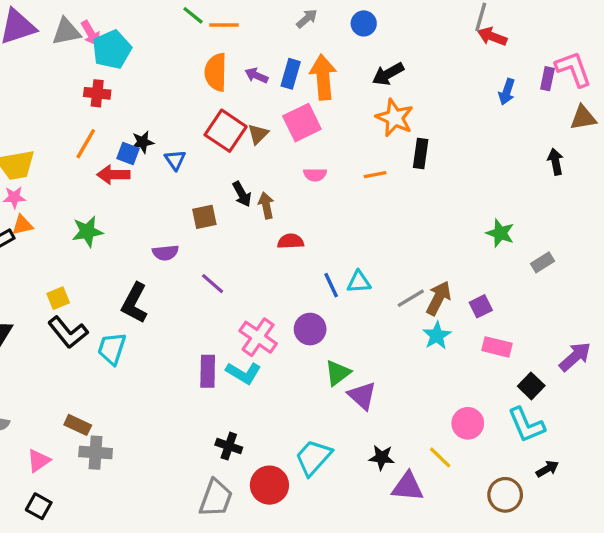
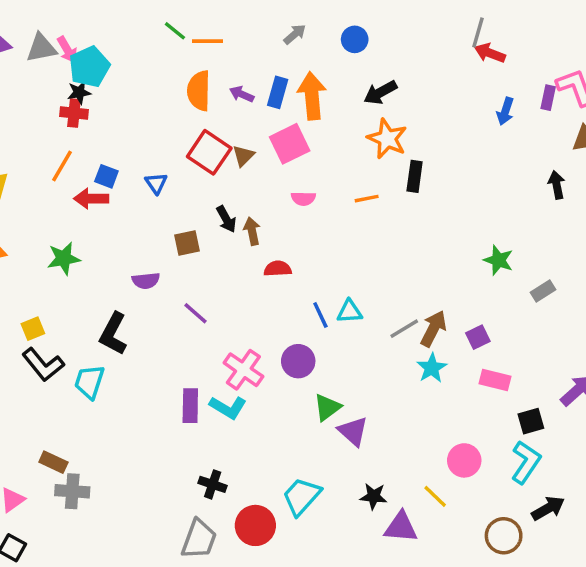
black star: (143, 142) -> (79, 92), moved
black square: (531, 386) -> (531, 421), turned 30
cyan L-shape: (526, 425) -> (526, 462), turned -123
black arrow: (547, 469) -> (548, 508), size x1.4

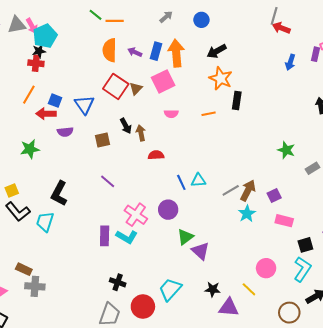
blue triangle: (156, 183) -> (84, 105), size x1.5
purple semicircle: (146, 281) -> (65, 132), moved

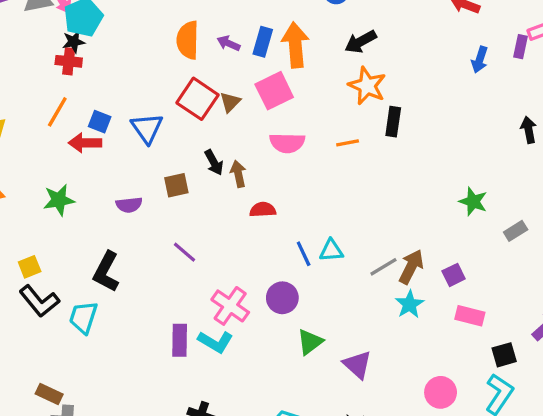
pink semicircle: (171, 114) -> (287, 143), size x1.5
purple semicircle: (65, 132) -> (129, 205), moved
purple triangle: (200, 251) -> (357, 365), moved

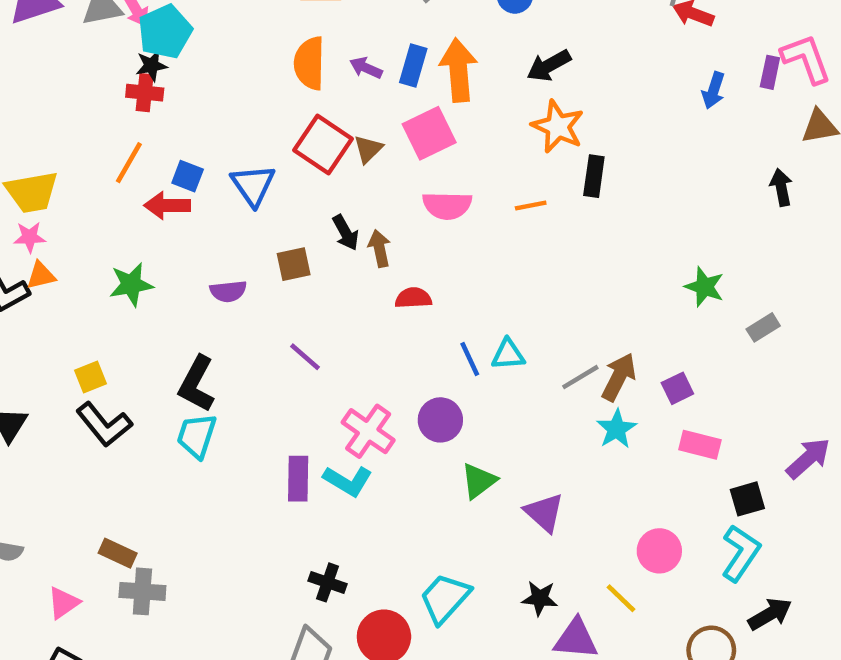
cyan trapezoid: (83, 317) -> (197, 436), moved

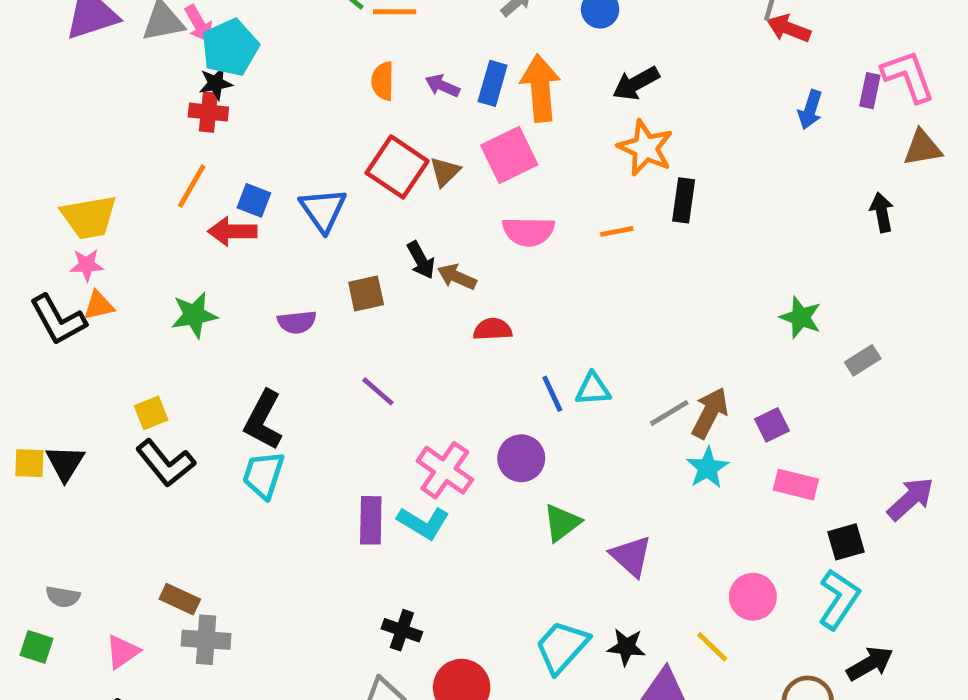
orange semicircle: (309, 63) -> (383, 81), size x0.7
brown arrow: (379, 248) -> (457, 277), turned -54
cyan trapezoid: (445, 598) -> (562, 647), moved

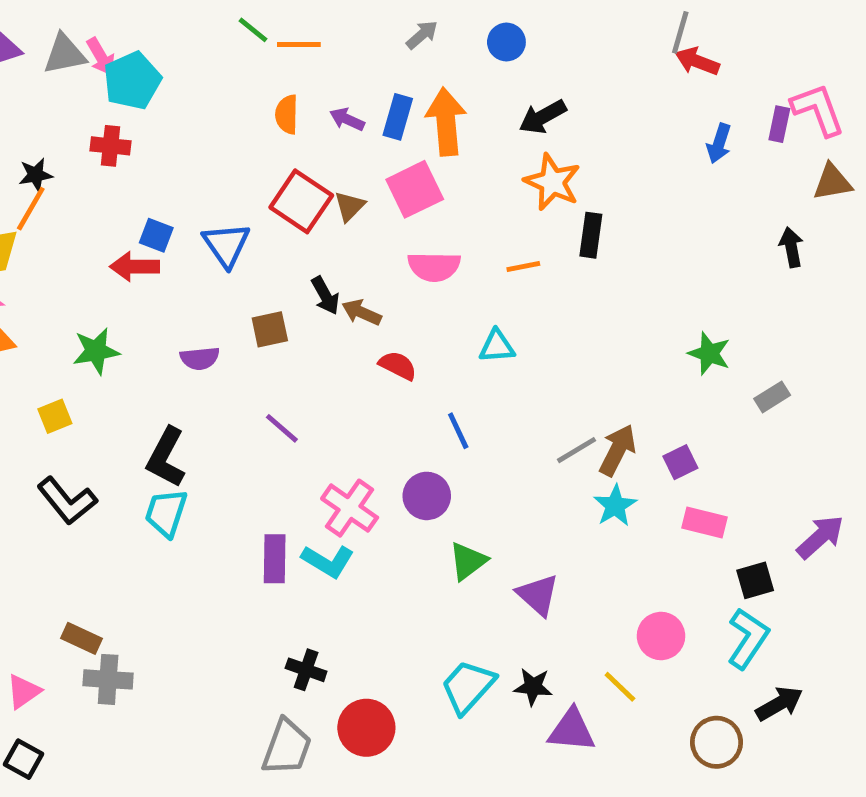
black star: (216, 83) -> (36, 175), moved
orange line: (192, 186) -> (31, 209), moved
red semicircle: (493, 329) -> (398, 366), turned 30
cyan triangle: (593, 389) -> (497, 346), moved
yellow square: (151, 413) -> (55, 416), moved

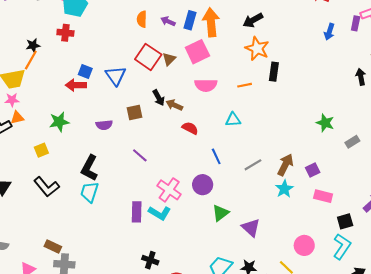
gray line: (576, 450) -> (253, 165), moved

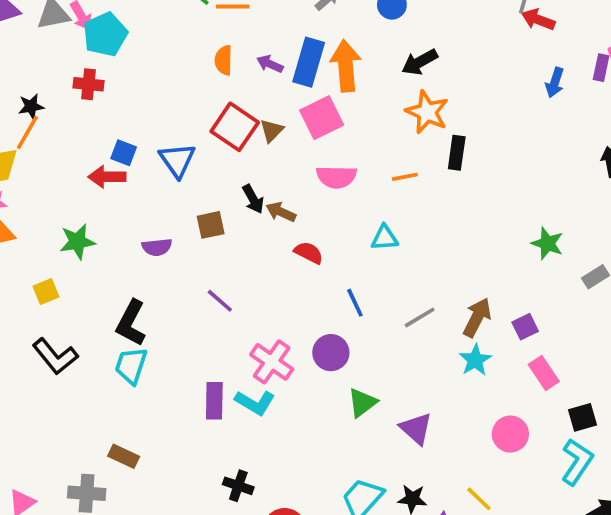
blue rectangle: (190, 20) -> (309, 62), size x1.4
pink rectangle: (323, 196) -> (544, 373), turned 42
pink circle: (304, 245) -> (510, 434), moved
brown rectangle: (53, 246) -> (124, 456), moved

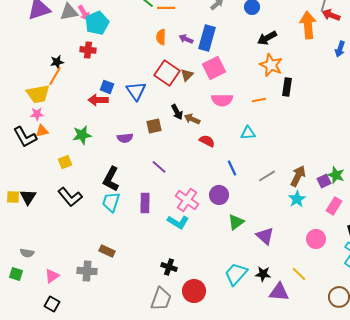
orange arrow: (346, 66) -> (308, 25), moved
green star: (547, 243) -> (336, 175), moved
pink rectangle: (544, 373) -> (334, 206), turned 66
purple rectangle: (214, 401) -> (145, 203), moved

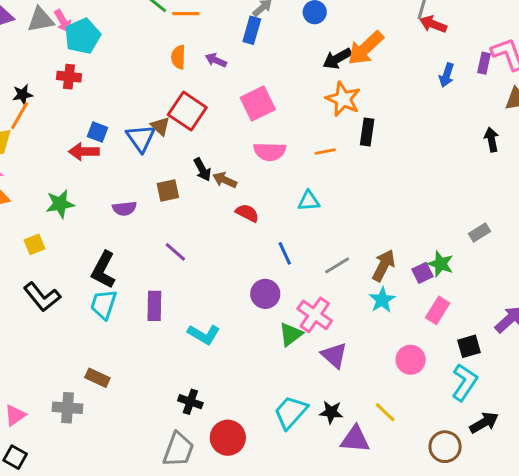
orange arrow: (308, 25) -> (366, 48), moved, turned -128
blue rectangle: (207, 38) -> (252, 30), moved, size x0.7
brown triangle: (187, 75) -> (160, 126), moved, turned -32
pink cross: (187, 200) -> (315, 315), moved

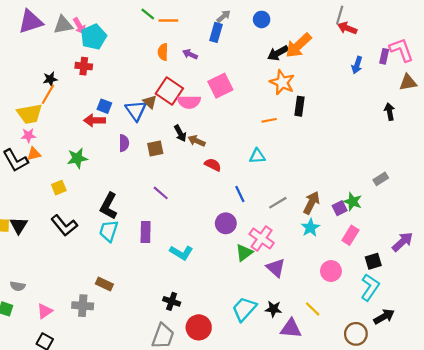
pink semicircle: (270, 152) -> (189, 102), moved
purple semicircle: (124, 208) -> (124, 143), moved, turned -84

